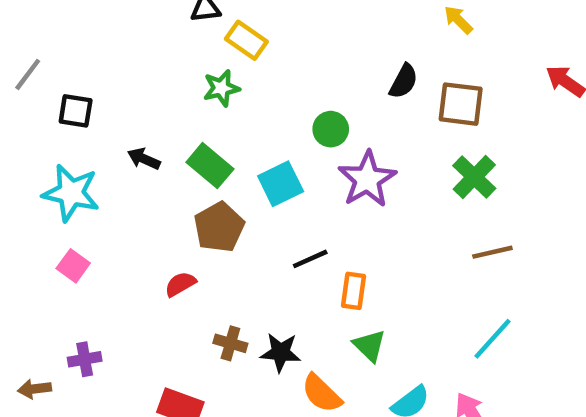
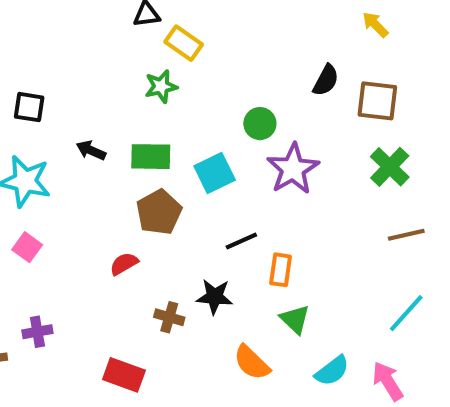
green rectangle: (210, 166) -> (151, 157), turned -39
black star: (281, 352) -> (215, 297), moved

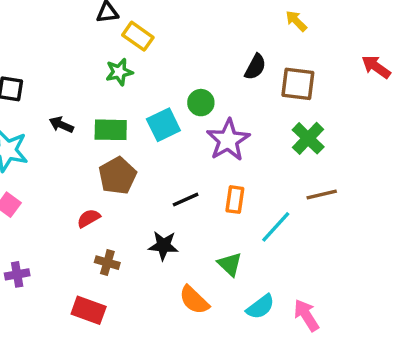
cyan square: (215, 173) -> (163, 125), moved
orange rectangle: (281, 270) -> (235, 200), moved
cyan line: (406, 313) -> (276, 227), moved
brown cross: (169, 317) -> (107, 263), moved

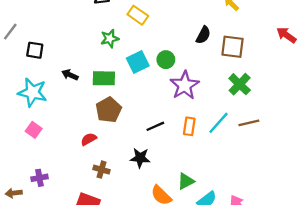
yellow rectangle: (138, 36) -> (138, 15), moved
cyan square: (163, 125) -> (138, 62), moved
cyan line: (276, 227) -> (219, 123), moved
green triangle: (230, 264) -> (186, 181), moved, turned 48

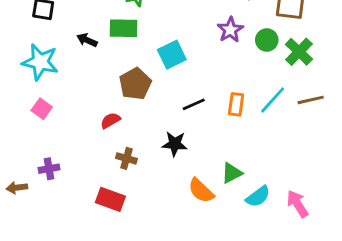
green circle: (166, 60) -> (267, 40), moved
cyan square: (138, 62) -> (172, 55), moved
green rectangle: (104, 78) -> (124, 28), moved
purple star: (185, 85) -> (230, 30), moved, size x0.7

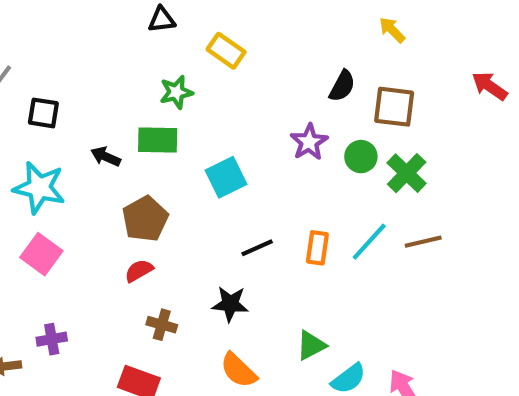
brown pentagon: (135, 84) -> (145, 219), moved
pink square: (42, 109) -> (41, 254), size x1.4
orange semicircle: (201, 191) -> (238, 370), moved

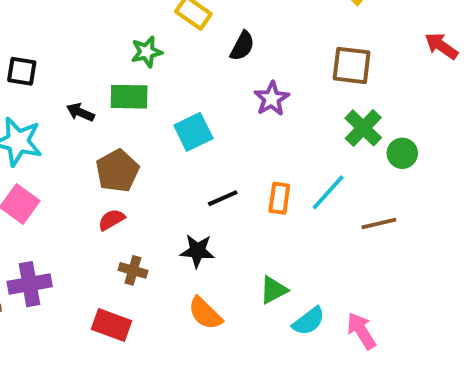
black semicircle: (342, 86) -> (242, 46), moved
green circle: (361, 157) -> (402, 153), moved
brown line: (423, 242) -> (379, 224), moved
purple cross: (52, 339) -> (30, 284), size x1.5

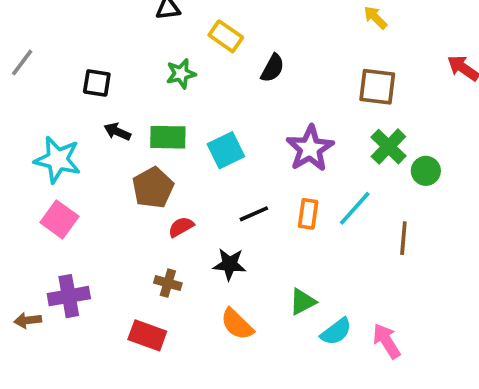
black square: (22, 71) -> (97, 83), moved
green rectangle: (129, 97) -> (168, 137), moved
purple star: (272, 99) -> (310, 148), moved, size x1.4
red semicircle: (112, 220) -> (181, 227), moved
brown line: (379, 224) -> (403, 238), turned -72

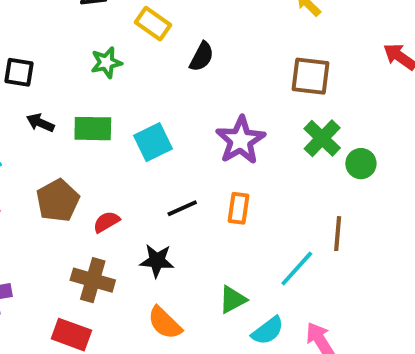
brown pentagon: (153, 188) -> (58, 200), moved
cyan line: (355, 208) -> (297, 268), moved
brown cross: (168, 283) -> (93, 280), size x1.5

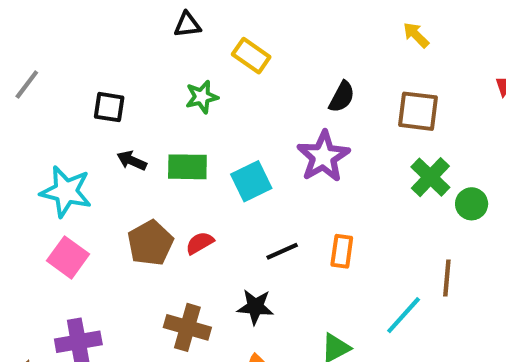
black semicircle: (202, 57) -> (342, 97), moved
purple star: (240, 140) -> (323, 156), moved
red semicircle: (106, 222) -> (200, 243), moved

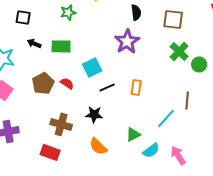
black semicircle: (342, 97) -> (136, 12), turned -35
cyan square: (251, 181) -> (92, 67), moved
red semicircle: (200, 243) -> (67, 83), turned 64

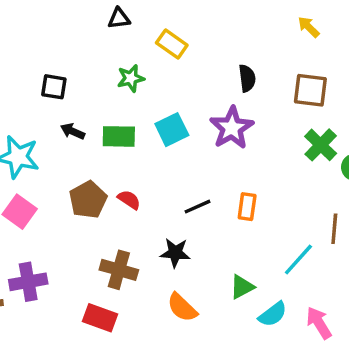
cyan square: (92, 67) -> (172, 130), moved

